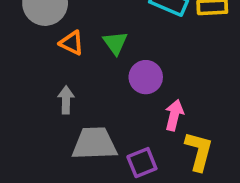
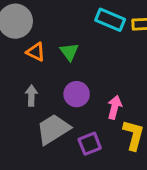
purple circle: (146, 77) -> (77, 94), moved
gray trapezoid: (94, 144) -> (53, 129), turned -30

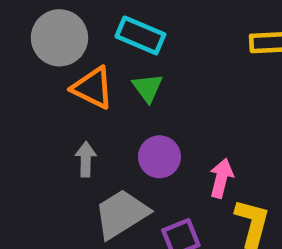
cyan rectangle: (110, 20) -> (140, 35), moved
orange triangle: (36, 52) -> (93, 88), size x1.4

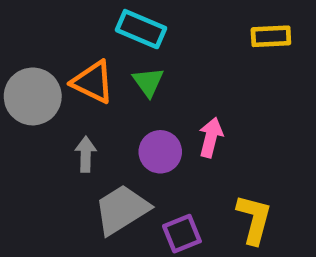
gray circle: (59, 38) -> (33, 96), moved
pink arrow: (221, 178) -> (211, 137), moved

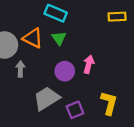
gray arrow: (86, 154) -> (20, 69), moved

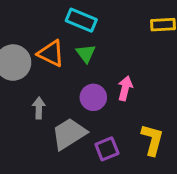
gray arrow: (20, 69) -> (39, 108), moved

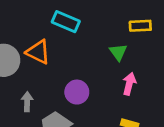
green triangle: (86, 53) -> (118, 52), moved
pink arrow: (125, 88) -> (129, 84), moved

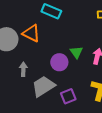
green triangle: (118, 52) -> (76, 52), moved

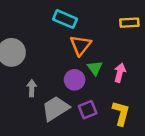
orange triangle: (31, 33) -> (81, 45), moved, turned 42
purple square: (68, 96) -> (88, 110), moved

